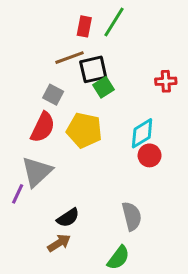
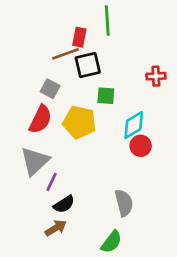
green line: (114, 22) -> (107, 20), turned -36
red rectangle: (84, 26) -> (79, 37), moved
green square: (104, 87) -> (106, 96), moved, turned 36
purple line: (18, 194) -> (52, 182), moved

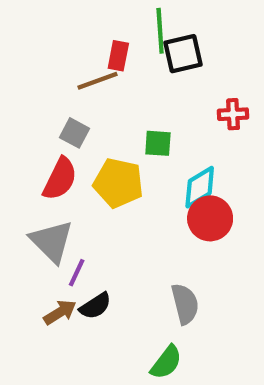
black square: (88, 65) -> (183, 54), moved
red circle: (141, 146) -> (210, 218), size x1.4
gray triangle: (35, 161) -> (52, 241), turned -32
brown arrow: (56, 228) -> (60, 312), moved

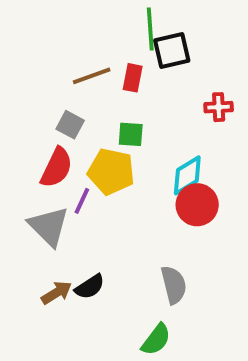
red rectangle: (118, 56) -> (133, 78), moved
green square: (158, 143) -> (131, 134), moved
purple line: (77, 273) -> (82, 201), moved

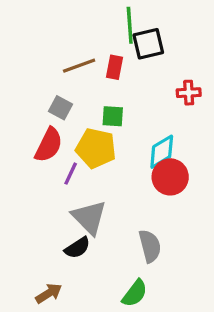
gray triangle: (49, 226) -> (89, 217), moved
brown arrow: (57, 293) -> (49, 293), moved

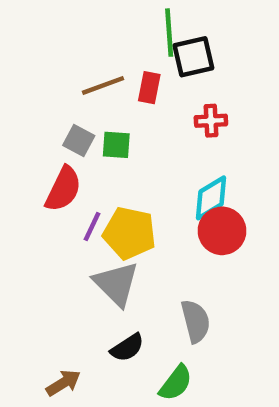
red cross: (189, 93) -> (211, 121), moved
green square: (113, 116) -> (116, 145), moved
yellow pentagon: (96, 148) -> (129, 233), moved
black semicircle: (77, 248) -> (127, 348), moved

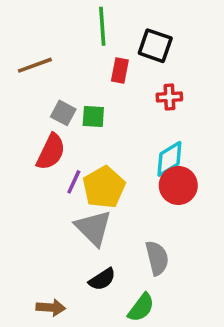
green line: (169, 33) -> (102, 26), moved
black square: (193, 57) -> (155, 46), turned 32
brown line: (103, 85) -> (35, 65), moved
yellow pentagon: (129, 233) -> (104, 187), turned 30
brown arrow: (63, 383) -> (51, 308), turned 36

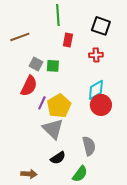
black square: (155, 46) -> (101, 26), moved

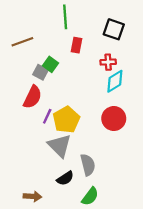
green square: (53, 66) -> (51, 64), moved, turned 32
cyan diamond: (96, 90) -> (115, 81), moved
gray semicircle: (89, 146) -> (88, 165), moved

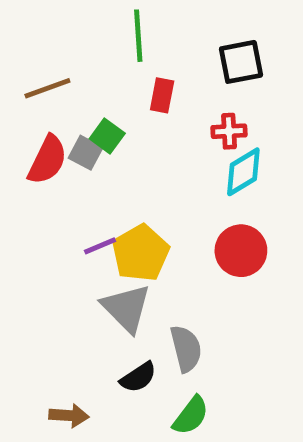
black square: (114, 29) -> (241, 62), turned -30
red semicircle: (32, 97) -> (47, 160), moved
purple line: (47, 116) -> (100, 246), turned 42

